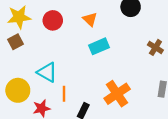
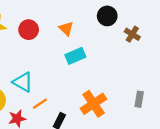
brown cross: (155, 47) -> (132, 34), moved
orange line: (64, 94) -> (40, 104), turned 56

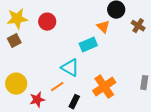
orange triangle: (66, 28) -> (103, 27), moved
cyan triangle: (23, 82) -> (70, 68), moved

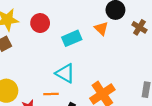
cyan rectangle: (88, 45) -> (72, 38), moved
orange line: (57, 87) -> (51, 94), turned 32

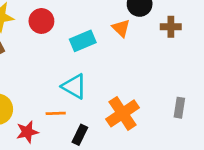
brown cross: (139, 27) -> (171, 27), turned -32

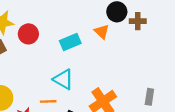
red circle: (41, 21) -> (28, 34), moved
brown cross: (171, 27) -> (138, 21), moved

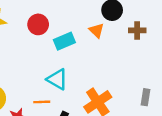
brown cross: (138, 21) -> (137, 30), moved
red circle: (28, 34) -> (38, 24), moved

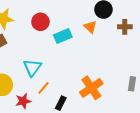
cyan triangle: (57, 79) -> (32, 68), moved, turned 36
orange line: (42, 102) -> (43, 88), turned -48

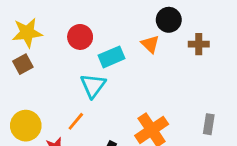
cyan triangle: (32, 68) -> (93, 86), moved
orange line: (43, 88) -> (76, 121), moved

